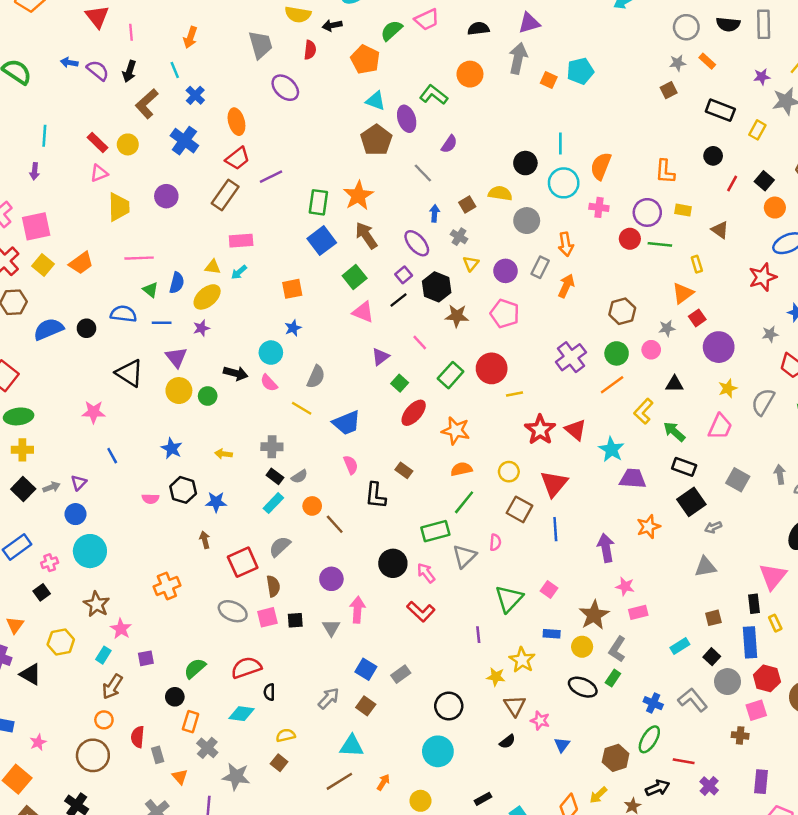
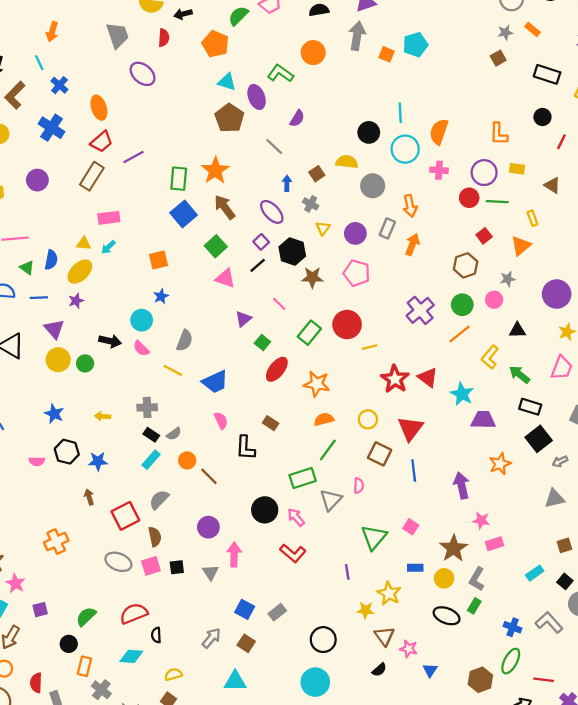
red square: (697, 318) -> (484, 236), moved

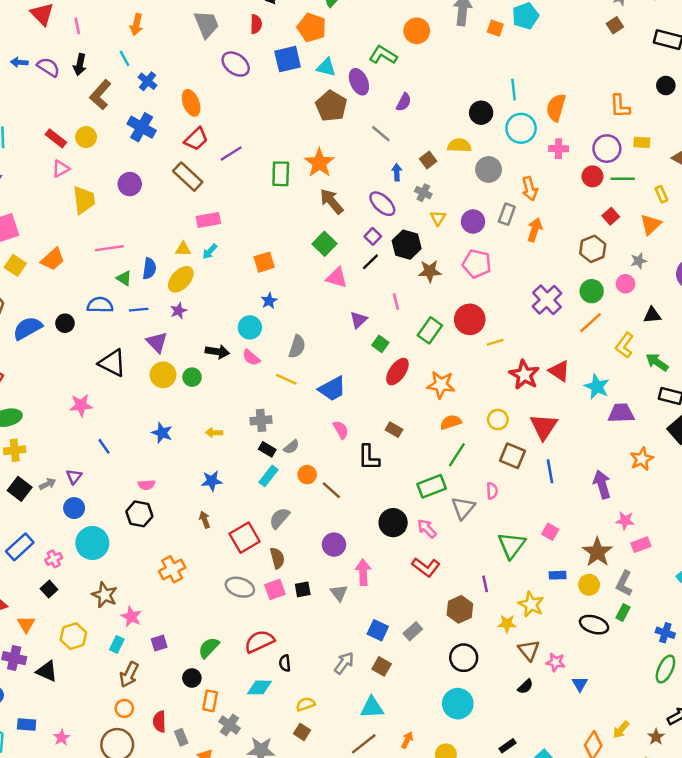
brown rectangle: (92, 176) -> (188, 177), turned -76
blue square: (184, 214) -> (288, 59), moved, turned 30
pink line: (279, 304) -> (396, 302), turned 35
black hexagon: (67, 452) -> (139, 514), moved
brown hexagon: (480, 680) -> (460, 609), moved

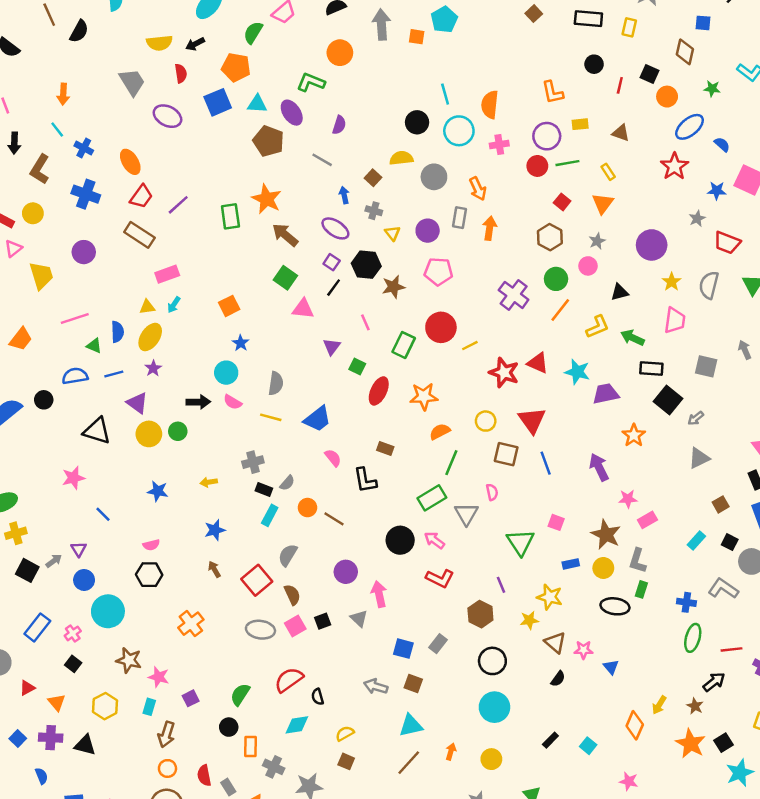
yellow L-shape: (624, 345) -> (597, 327), turned -140
gray arrow: (344, 663) -> (376, 686), turned -100

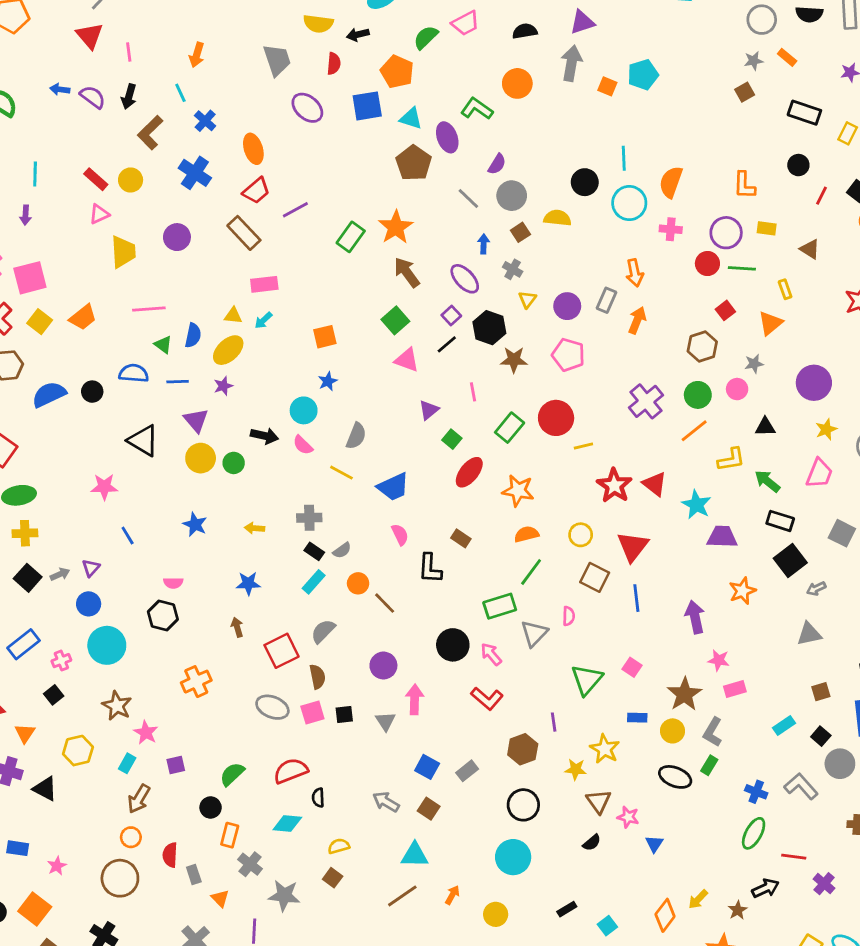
gray circle: (434, 177) -> (512, 196), moved
green rectangle: (230, 216) -> (351, 237), turned 30

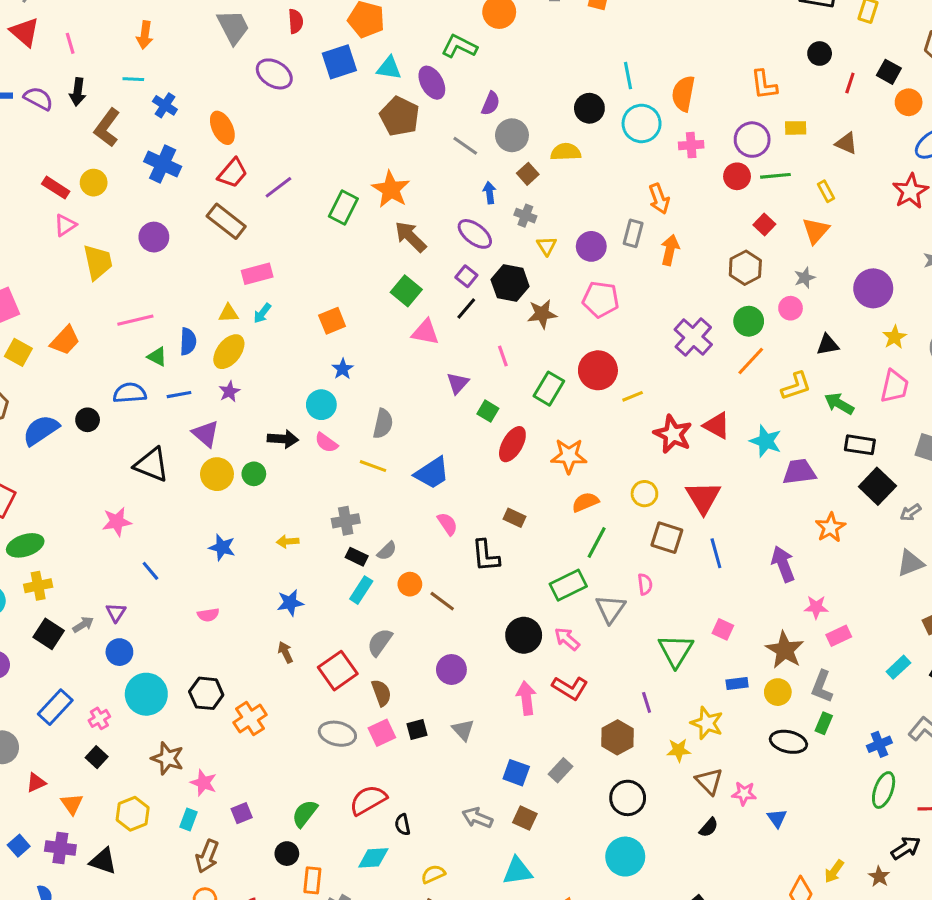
cyan line: (180, 93) -> (133, 79), turned -54
black hexagon: (163, 616) -> (206, 693), moved
pink arrow: (415, 699) -> (526, 698), moved
blue cross: (756, 792) -> (879, 744), turned -35

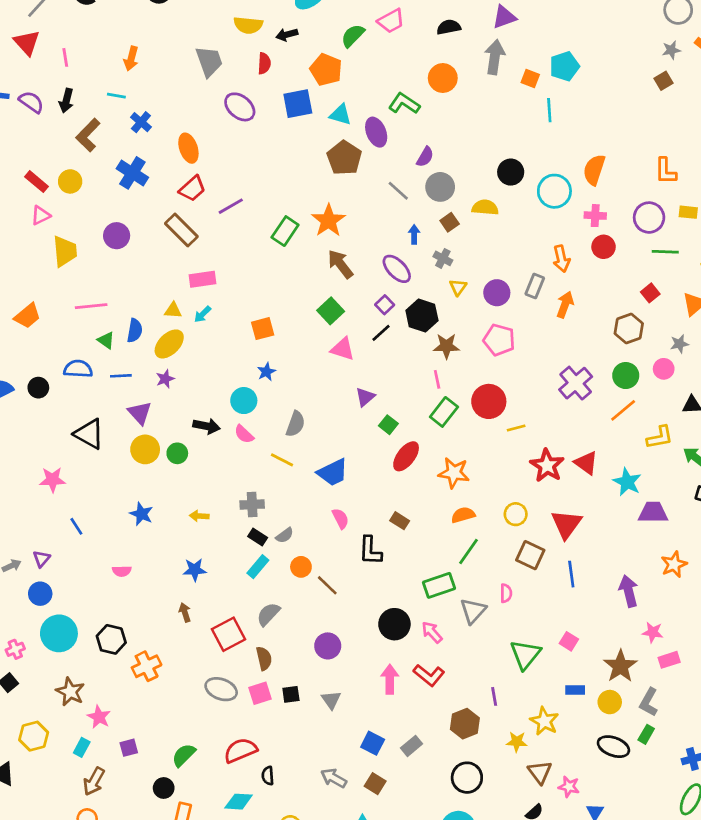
cyan line: (628, 76) -> (549, 110), moved
red circle: (737, 176) -> (604, 247), moved
pink line: (503, 356) -> (437, 379), moved

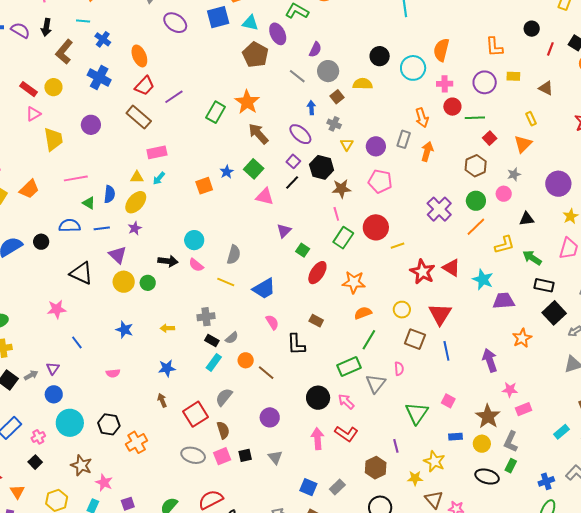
green line: (665, 252) -> (475, 118), moved
blue star: (266, 372) -> (227, 172), moved

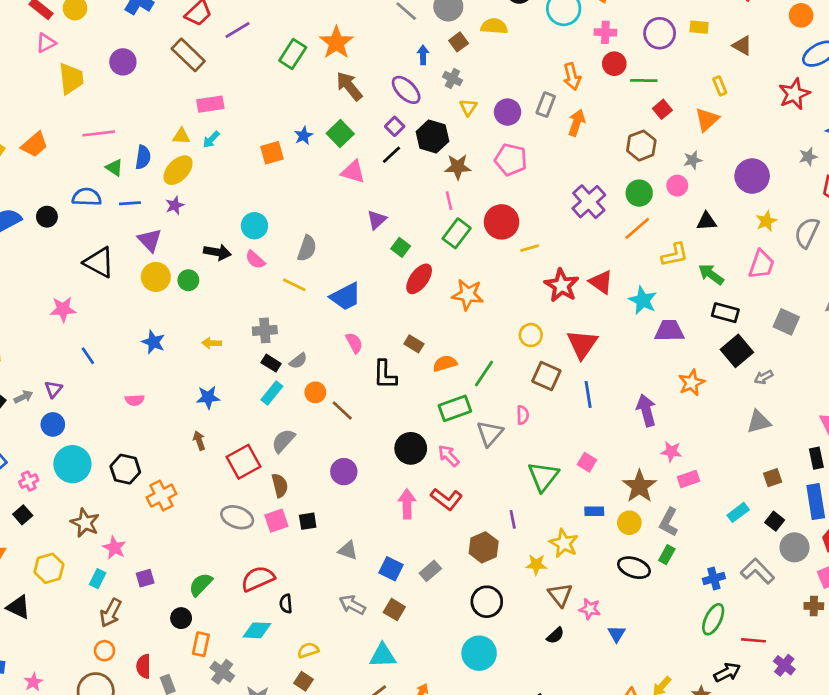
orange semicircle: (363, 313) -> (445, 363), moved
gray triangle: (275, 457) -> (348, 550), moved, turned -35

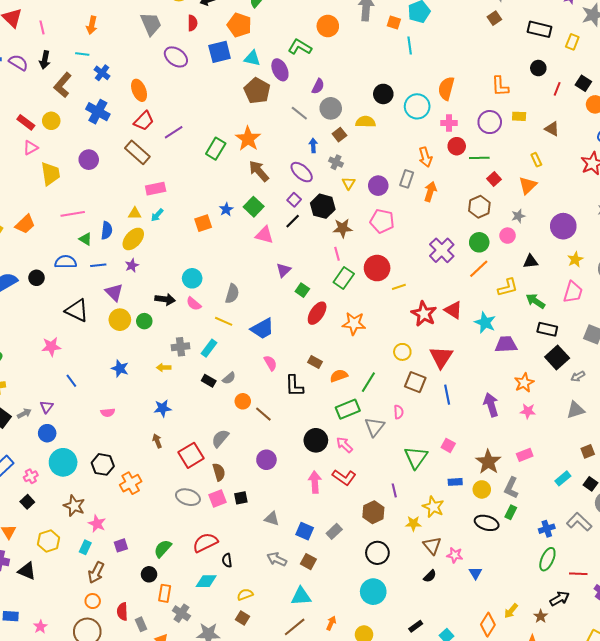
gray cross: (265, 330) -> (180, 347), moved
cyan rectangle: (272, 393) -> (209, 348), moved
pink star: (671, 452) -> (528, 411), moved

